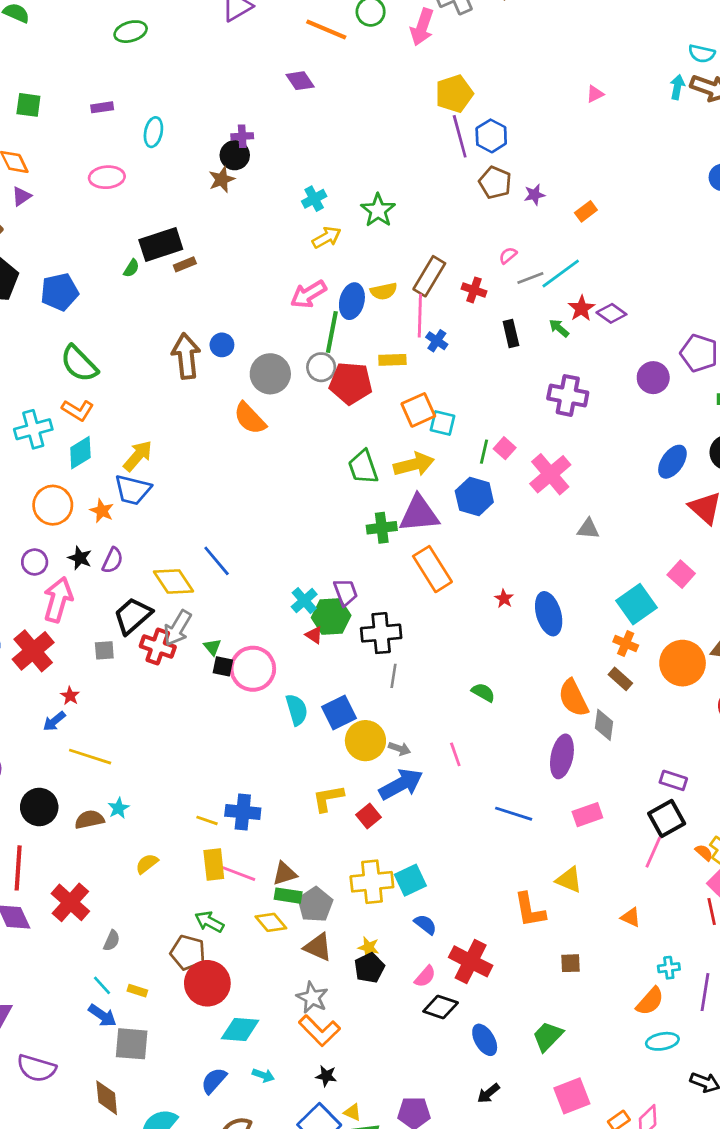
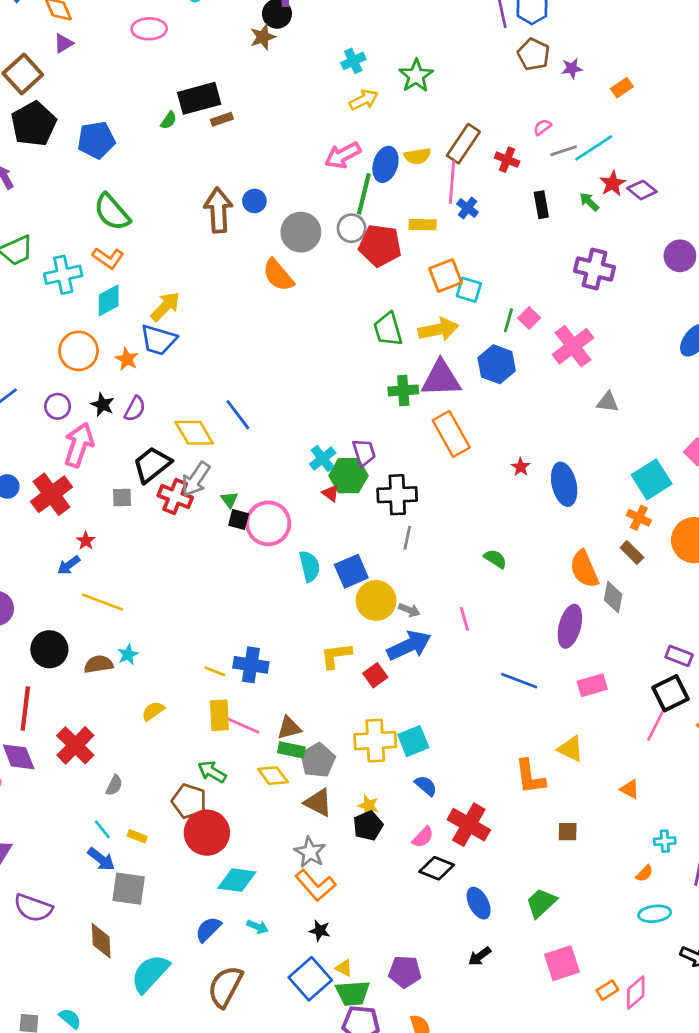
orange semicircle: (650, 1001) -> (644, 873), size x0.6

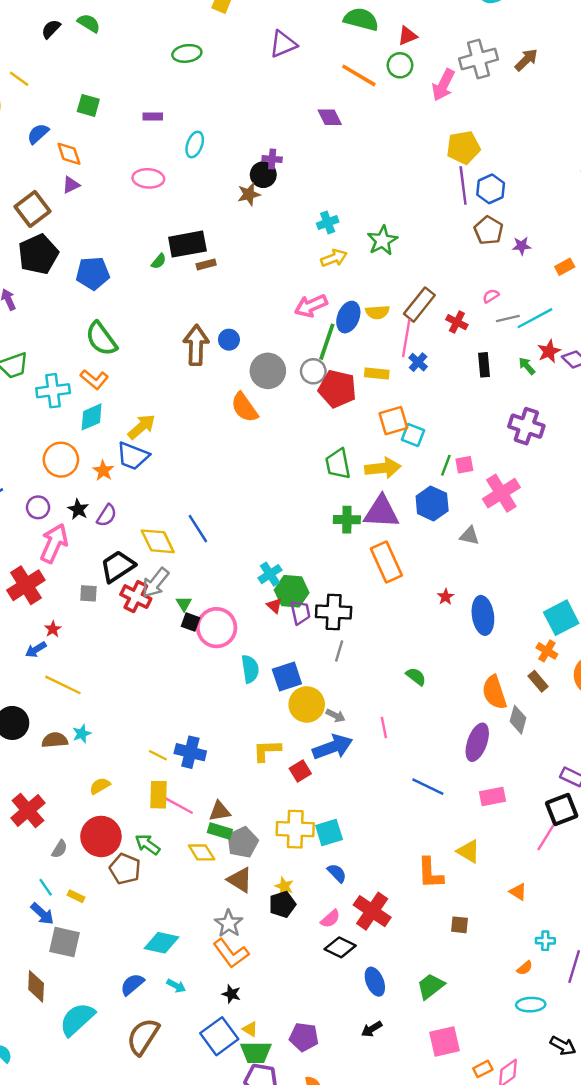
pink square: (529, 318) -> (464, 465), turned 30
gray triangle: (608, 402) -> (470, 536), moved
purple trapezoid: (364, 452) -> (300, 612), moved
red circle: (207, 833) -> (101, 836), moved

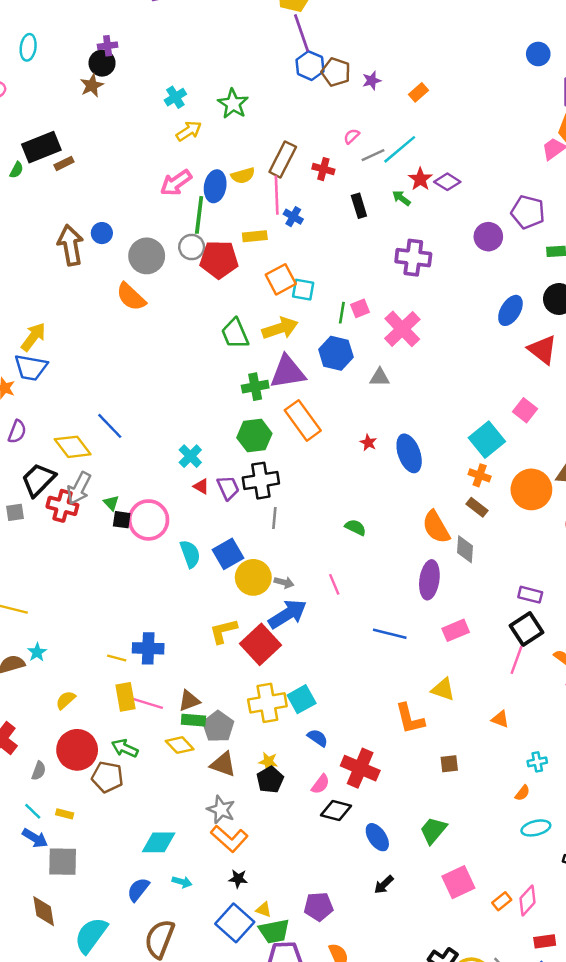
blue hexagon: (491, 189) -> (310, 66), moved
green hexagon: (292, 591) -> (254, 436), moved
red square: (300, 771) -> (260, 644), size x1.8

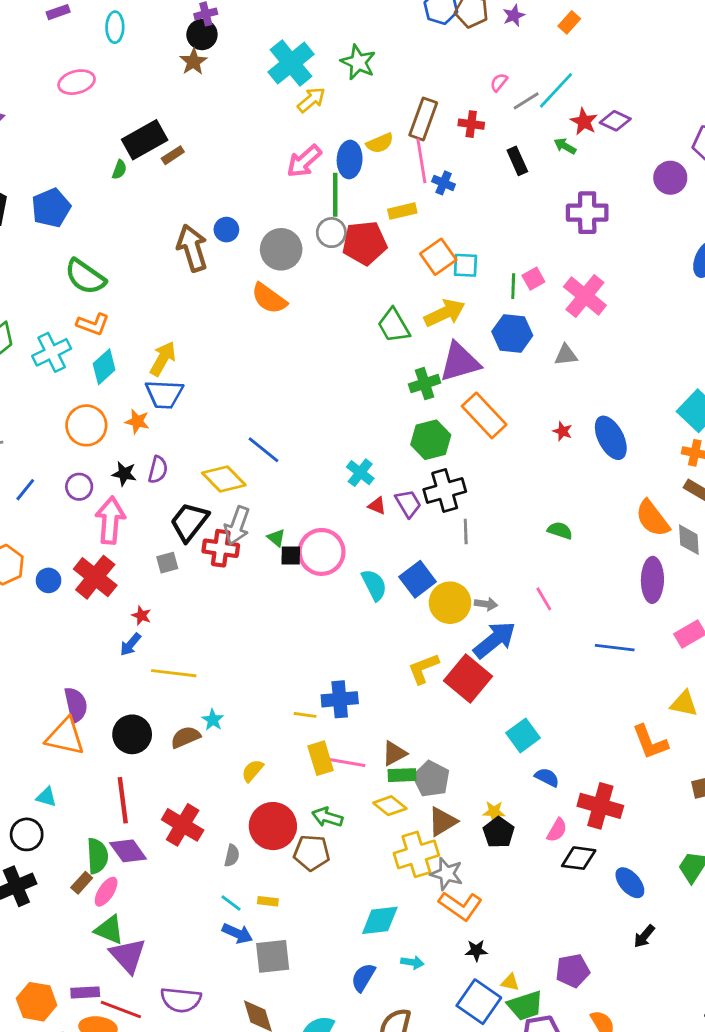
cyan cross: (175, 97) -> (291, 63), size x1.8
yellow cross: (267, 703) -> (416, 854), moved
brown triangle: (223, 764) -> (442, 821), turned -44

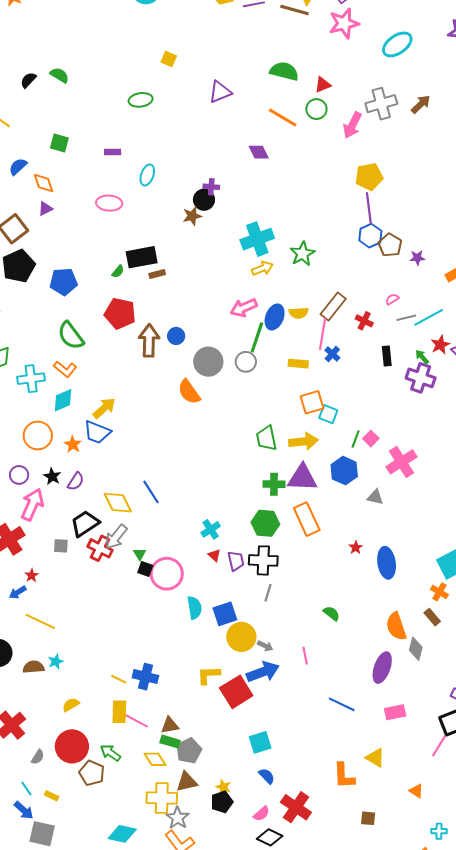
purple cross: (587, 213) -> (421, 378), moved
red pentagon: (365, 243) -> (120, 313), moved
pink square: (533, 279) -> (371, 439), turned -35

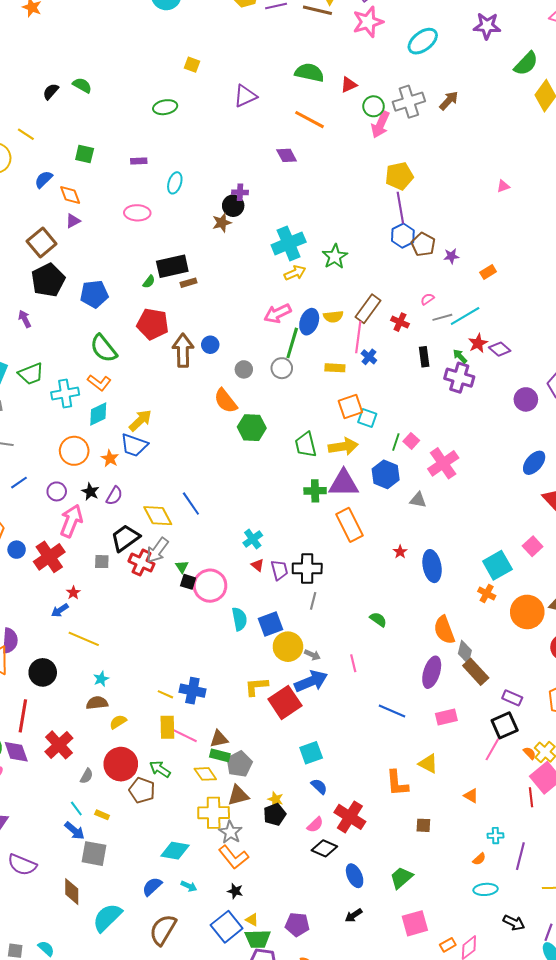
green circle: (316, 109) -> (374, 106), moved
gray circle: (208, 362) -> (244, 369), size x0.6
green hexagon: (265, 523) -> (252, 428), moved
brown rectangle: (432, 617) -> (476, 672), moved, size x1.5
brown semicircle: (34, 667) -> (97, 703), moved

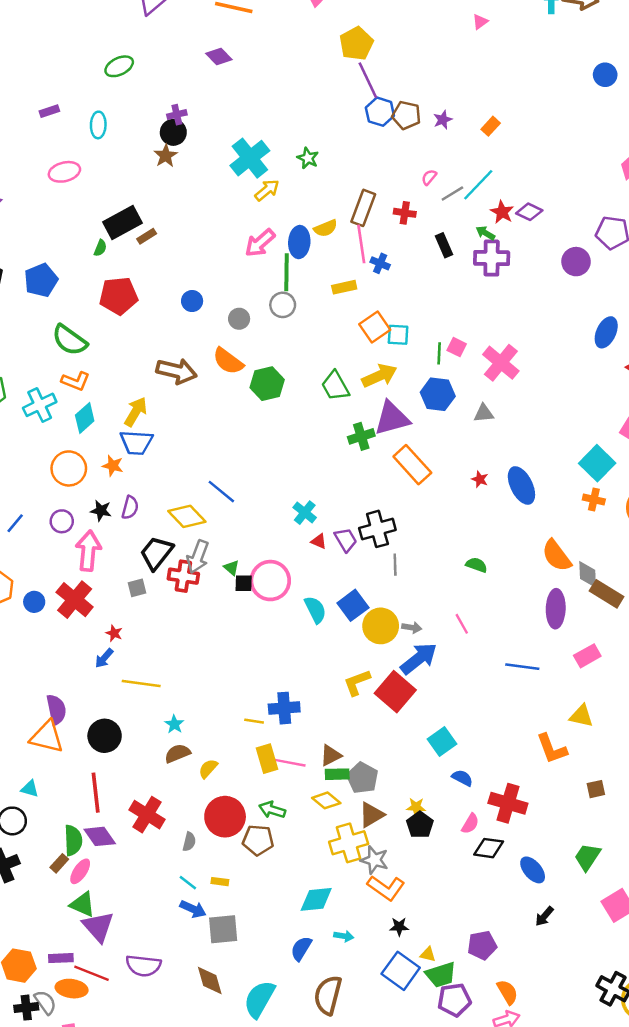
green ellipse: (165, 107) -> (119, 66), moved
green star: (335, 257) -> (308, 158), size x0.7
brown arrow: (183, 350) -> (177, 371), moved, turned 120

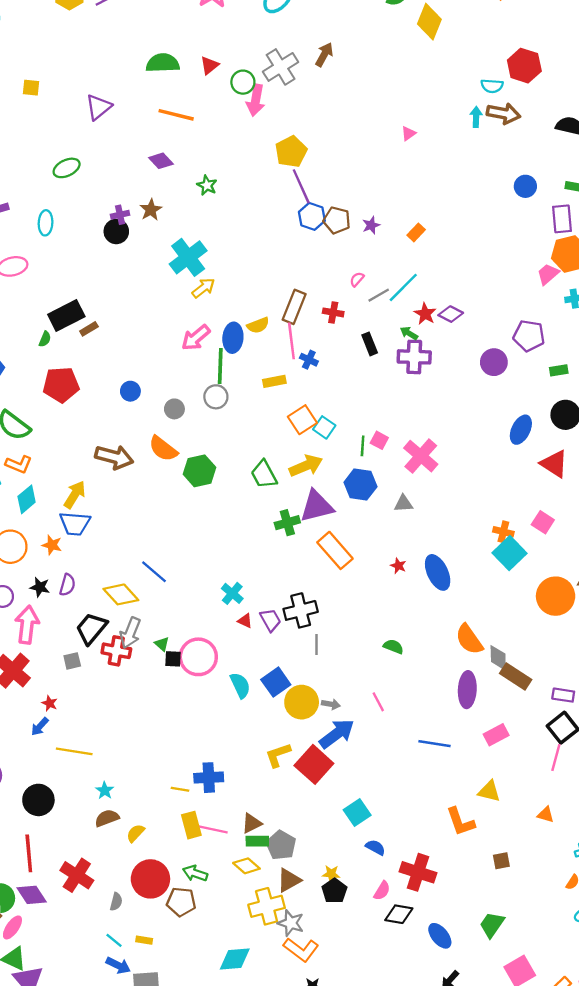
brown star: (166, 156) -> (151, 210), moved
green star: (308, 158) -> (207, 185), moved
cyan square: (398, 335) -> (324, 427), turned 30
orange cross: (594, 499) -> (503, 532), moved

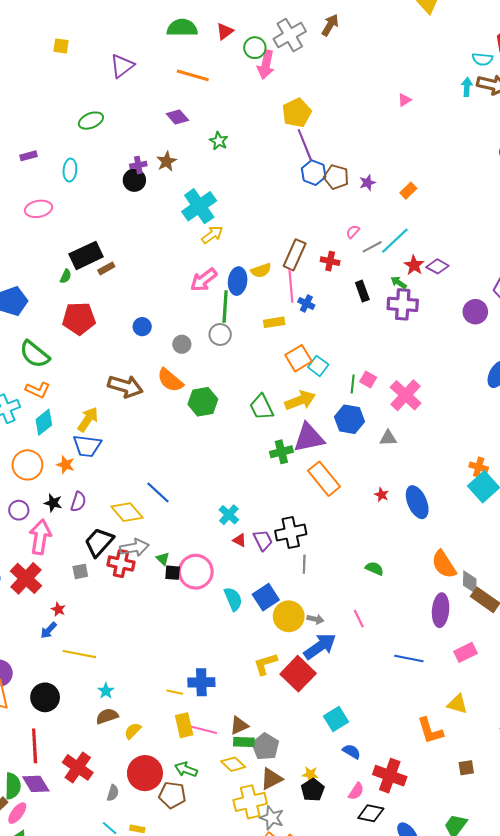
gray arrow: (130, 633) -> (134, 548), turned -124

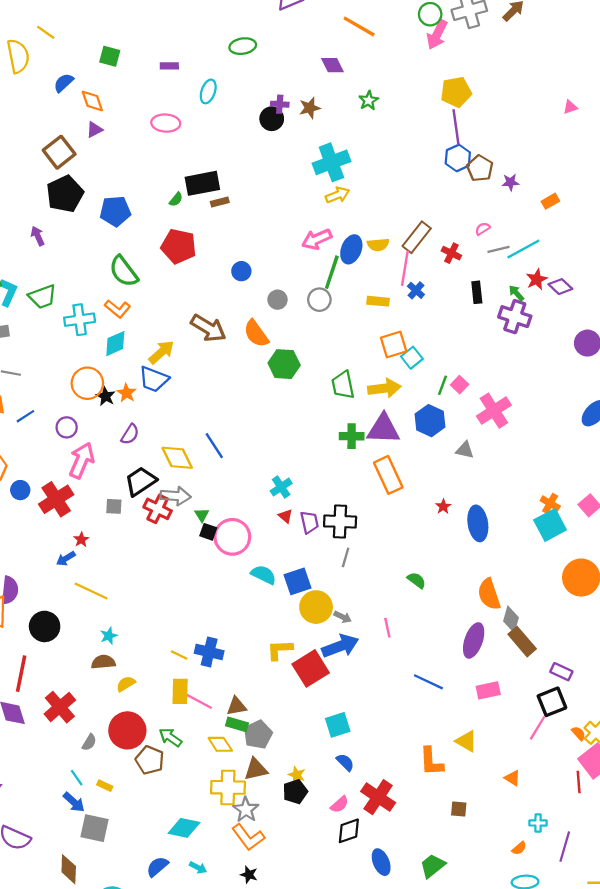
black star: (53, 503) -> (106, 396), moved
cyan semicircle: (233, 599) -> (264, 575), turned -55
black diamond: (371, 813) -> (349, 831), turned -45

